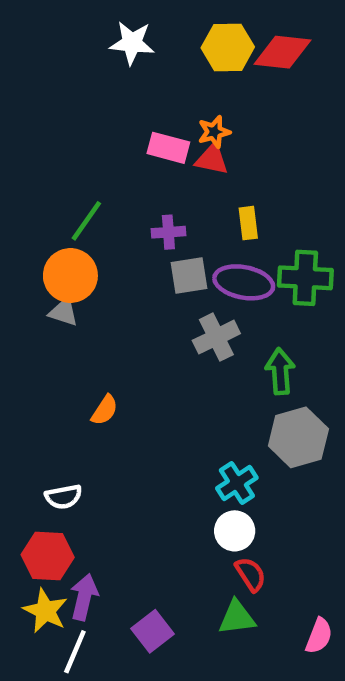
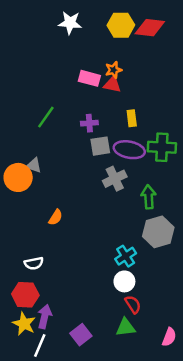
orange circle: (70, 276) -> (18, 177), moved

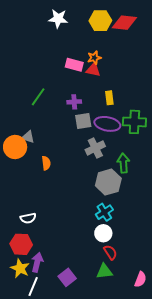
orange semicircle: (56, 217) -> (46, 163), moved, turned -40
gray hexagon: (158, 232) -> (108, 182), moved

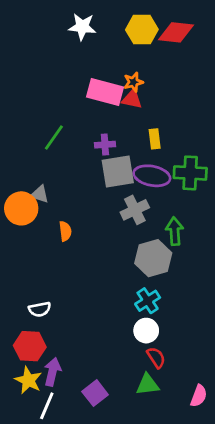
pink rectangle: (74, 65) -> (105, 92), size x1.4
gray square: (83, 121) -> (118, 172), size x1.4

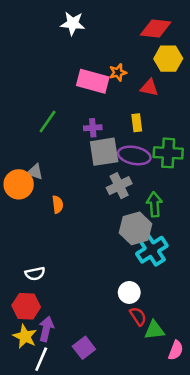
yellow hexagon: (142, 30) -> (168, 59), moved
red triangle: (132, 99) -> (149, 88), moved
cyan cross: (148, 301) -> (152, 250), moved, size x1.4
green triangle: (148, 385) -> (154, 330), moved

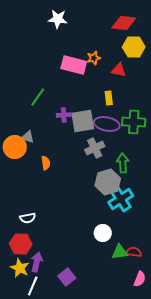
purple cross: (93, 128) -> (64, 115), moved
red semicircle: (138, 316) -> (134, 252), moved, turned -49
green triangle: (154, 330) -> (120, 252), moved

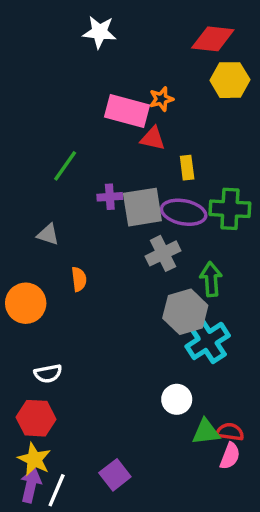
red triangle: (119, 70) -> (153, 138), moved
orange circle: (15, 147) -> (26, 303), moved
purple arrow: (37, 262) -> (31, 485), moved
pink semicircle: (140, 279) -> (230, 456), moved

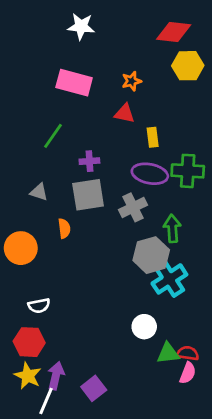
pink rectangle: (127, 111) -> (74, 83), moved
gray square: (142, 207) -> (88, 195), moved
purple arrow: (31, 485) -> (56, 376), moved

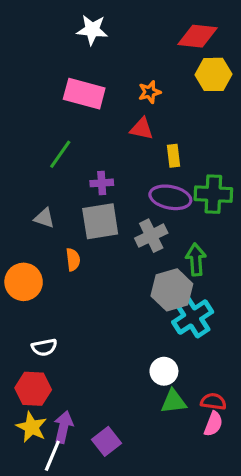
green triangle: (168, 353) -> (174, 402), moved

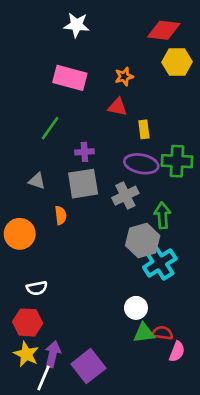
red semicircle: (213, 402) -> (162, 333), moved
purple square: (107, 441) -> (88, 366), size x1.4

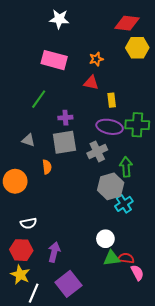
cyan cross: (160, 263) -> (124, 204), size x0.7
pink semicircle: (177, 352) -> (137, 273), turned -49
purple arrow: (53, 354) -> (54, 252), moved

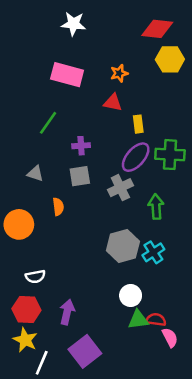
purple ellipse: (110, 127) -> (136, 157), turned -60
gray square: (64, 142) -> (80, 176), size x0.7
gray hexagon: (111, 186) -> (123, 246), moved

